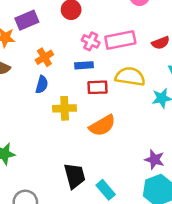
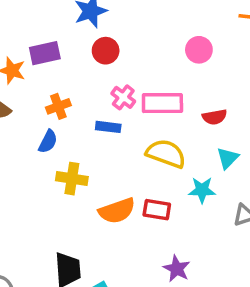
red rectangle: (98, 87) -> (157, 210), moved

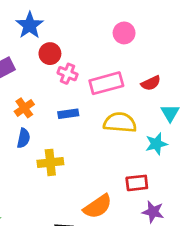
pink cross: (123, 97) -> (68, 74), moved
red rectangle: (157, 210) -> (137, 183), moved
orange semicircle: (117, 211) -> (98, 206), moved

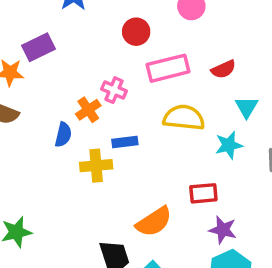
red circle: (50, 54) -> (136, 32), moved
pink cross: (68, 74) -> (114, 90), moved
orange cross: (24, 108) -> (88, 110), moved
blue rectangle: (68, 114) -> (125, 142), moved

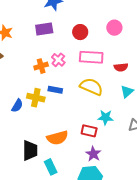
purple rectangle: (38, 47) -> (44, 29), moved
blue semicircle: (63, 135) -> (17, 106), moved
cyan star: (229, 145) -> (105, 117), moved

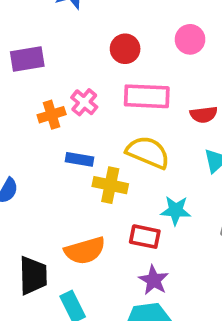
purple rectangle: (44, 29) -> (27, 59), moved
yellow cross: (36, 98) -> (110, 185), moved

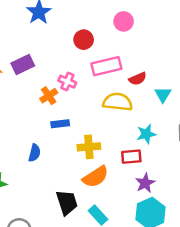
red semicircle: (204, 115) -> (138, 79), moved
blue rectangle: (79, 159) -> (60, 124), moved
yellow cross: (110, 185) -> (89, 147), moved
purple star: (154, 280) -> (145, 183), turned 30

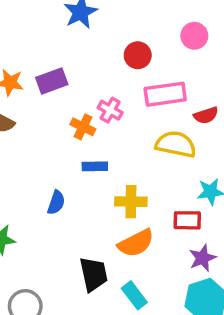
orange cross: (49, 96) -> (83, 127), turned -36

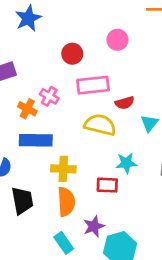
blue rectangle: (95, 166) -> (36, 140), size x1.6
orange semicircle: (136, 243) -> (66, 202), turned -68
purple star: (203, 258) -> (94, 226), moved
black trapezoid: (94, 274) -> (22, 201), moved

